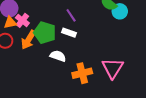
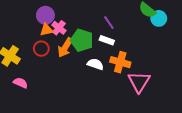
pink triangle: (113, 68) -> (139, 82), moved
orange cross: (82, 73) -> (120, 62), moved, turned 30

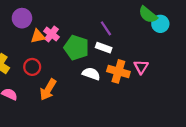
purple circle: (45, 15) -> (22, 18), moved
orange arrow: (65, 48) -> (48, 90), moved
red circle: (41, 49) -> (32, 67), moved
pink triangle: (139, 82) -> (141, 67), moved, size x0.6

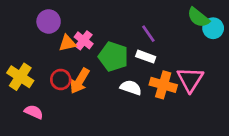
pink triangle: (141, 67) -> (190, 79), size x1.5
orange arrow: (48, 90) -> (80, 81), moved

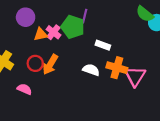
purple line: (148, 34) -> (85, 16), moved, turned 48
green pentagon: (113, 57) -> (73, 27), moved
pink triangle: (190, 79) -> (135, 76), moved
pink semicircle: (34, 112) -> (24, 89), moved

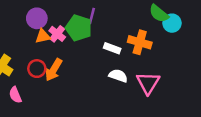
purple circle: (26, 17) -> (37, 18), moved
orange cross: (117, 68) -> (140, 42), moved
white semicircle: (91, 70) -> (118, 76), moved
pink semicircle: (24, 89) -> (15, 95), moved, turned -136

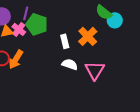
purple line: (92, 16) -> (26, 13), moved
orange cross: (140, 42) -> (88, 36), turned 30
white rectangle: (112, 48) -> (65, 41), turned 56

